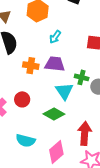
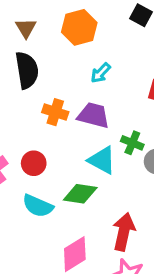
cyan triangle: (64, 91) -> (102, 160), turned -36
green diamond: (54, 114) -> (80, 194), turned -30
cyan semicircle: (26, 141) -> (38, 206), moved

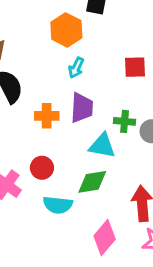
orange hexagon: (79, 27) -> (66, 30), moved
purple trapezoid: (93, 115) -> (82, 108), turned 96

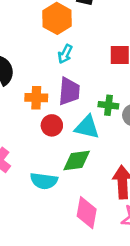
red circle: (42, 168) -> (52, 125), moved
pink diamond: (105, 237) -> (87, 213), turned -32

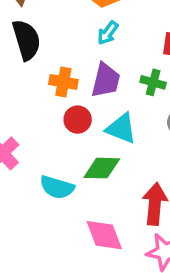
green cross: (108, 105) -> (153, 82), moved
pink diamond: (87, 213) -> (104, 235), turned -40

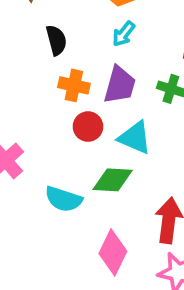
black semicircle: (27, 40) -> (56, 40), moved, size x0.7
pink diamond: (104, 235) -> (113, 252), turned 45

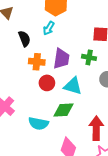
cyan arrow: (124, 34) -> (49, 28), moved

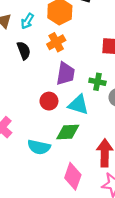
cyan arrow: (49, 28) -> (27, 21), moved
green cross: (89, 57) -> (97, 82), moved
orange cross: (37, 62) -> (56, 42), moved, turned -35

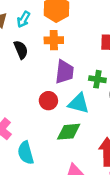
orange cross: (56, 42) -> (54, 40), turned 30
cyan semicircle: (39, 147) -> (26, 153), moved, turned 65

